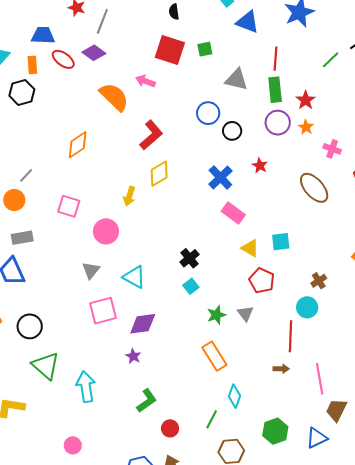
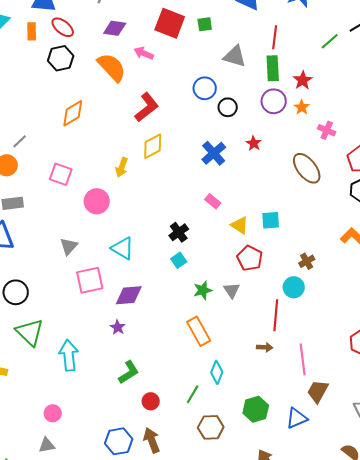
purple diamond: (94, 53) -> (115, 28), moved, turned -30
black hexagon: (22, 93) -> (61, 58), moved
pink rectangle: (233, 213) -> (213, 201), moved, size x0.7
gray triangle: (91, 270) -> (69, 246), moved

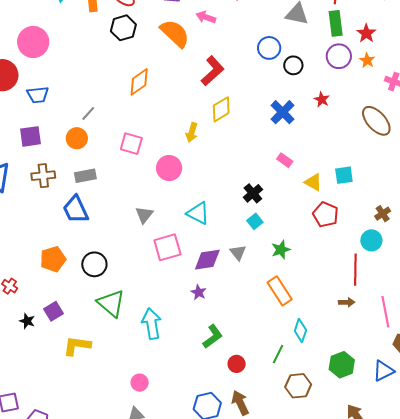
gray triangle: (232, 290) -> (238, 253), moved

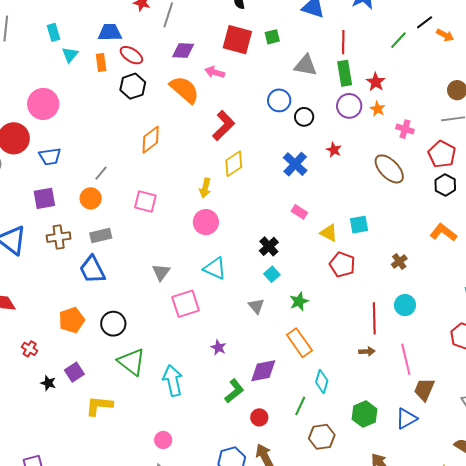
pink circle: (169, 168) -> (206, 222), moved
cyan circle: (371, 240) -> (405, 305), moved
purple diamond: (207, 260) -> (263, 371), moved

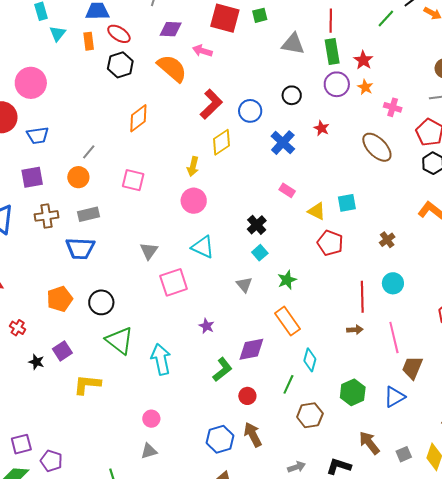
blue circle: (279, 100) -> (250, 111), moved
blue trapezoid: (92, 270) -> (80, 248), turned -60

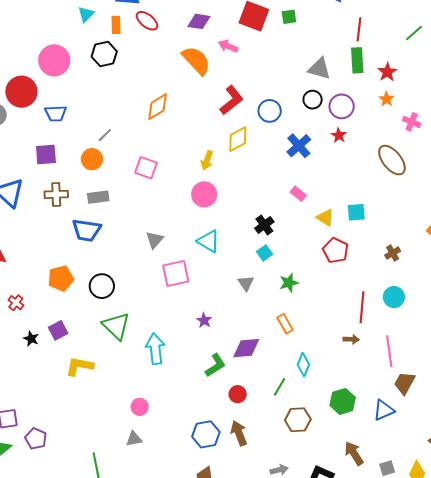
gray triangle: (293, 44) -> (319, 69), moved
black hexagon: (120, 65) -> (104, 54), moved
purple circle: (337, 84) -> (342, 106), moved
orange rectangle: (287, 321) -> (285, 324), size x0.7

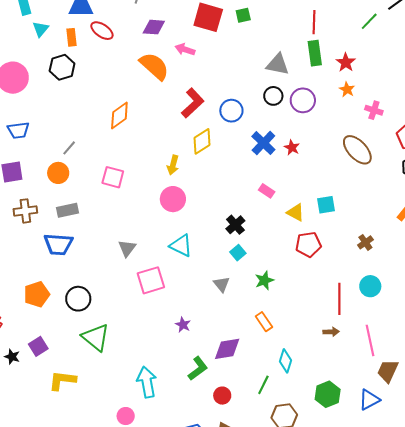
red star: (339, 135) -> (292, 147), moved
red pentagon: (336, 250) -> (308, 244), turned -30
cyan arrow: (155, 349) -> (147, 382), moved

